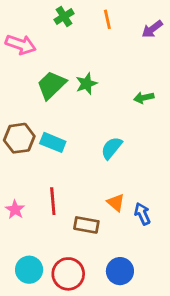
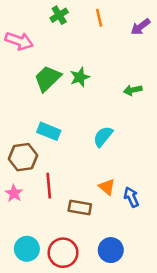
brown hexagon: (19, 138) -> (23, 157), moved

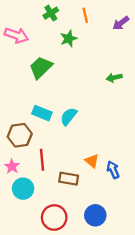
green star: (80, 77) -> (69, 39), moved
cyan semicircle: (103, 136) -> (69, 116), moved
cyan circle: (27, 249) -> (23, 189), moved

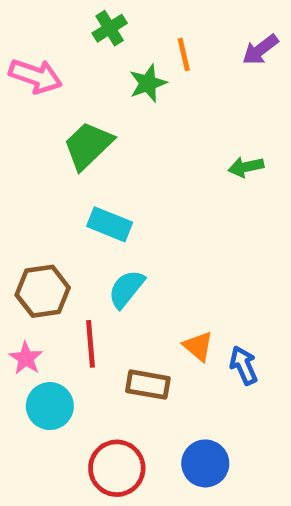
orange line: (85, 15) -> (184, 55), moved
cyan rectangle: (42, 113) -> (110, 224), moved
cyan semicircle: (69, 116) -> (126, 289), moved

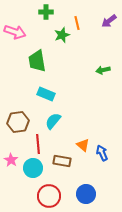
green cross: (110, 28) -> (46, 12), turned 32
green trapezoid: (88, 145) -> (37, 61), turned -55
pink star: (26, 358) -> (11, 160), moved
cyan circle: (50, 406) -> (33, 168), moved

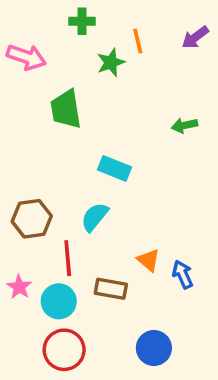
cyan rectangle: (46, 94) -> (114, 168), moved
red circle: (49, 196) -> (64, 350), moved

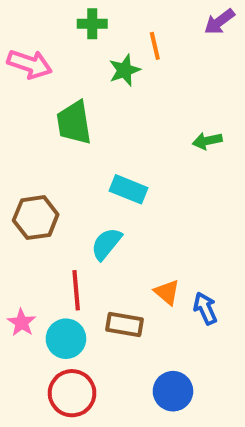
purple arrow: (195, 37) -> (219, 22), moved
brown hexagon: (32, 219) -> (36, 218), moved

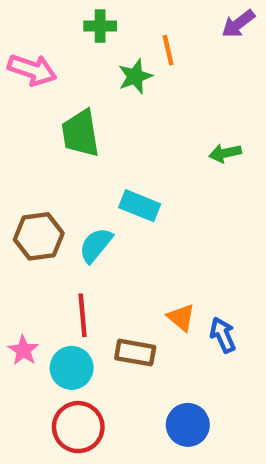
cyan semicircle: (106, 244) -> (96, 245), moved

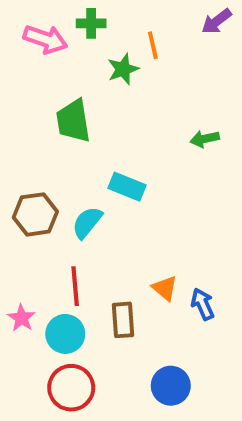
pink arrow: (32, 70) -> (45, 39), moved
brown rectangle: (135, 353) -> (123, 320), turned 76

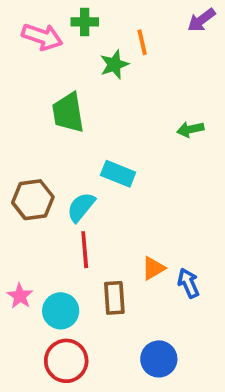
red line: (75, 286) -> (85, 250), moved
orange triangle: (165, 288) -> (153, 268), turned 50

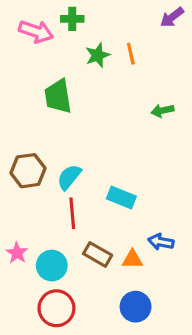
orange line: (142, 42) -> (131, 54), moved
cyan rectangle: (118, 174) -> (121, 198), moved
orange triangle: (153, 268) -> (132, 259), moved, turned 30
blue arrow: (188, 283) -> (161, 242), turned -55
brown rectangle: (114, 298) -> (98, 254), turned -56

